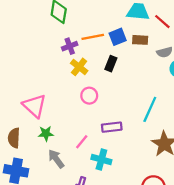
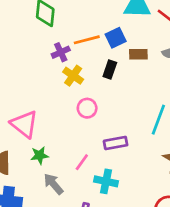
brown rectangle: (140, 40) -> (138, 54), moved

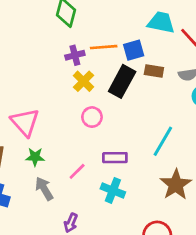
black rectangle: (110, 69) -> (122, 81), size x1.6
cyan cross: (106, 181) -> (113, 190), moved

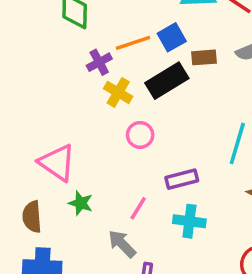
black rectangle: (122, 81) -> (167, 81), turned 44
green star: (35, 157) -> (81, 203), turned 30
gray arrow: (44, 189) -> (122, 244), moved

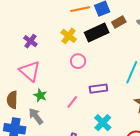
brown rectangle: (204, 57) -> (119, 22), turned -32
purple cross: (99, 62) -> (30, 41), moved, turned -32
cyan cross: (189, 221) -> (103, 123), moved, turned 30
gray arrow: (122, 244) -> (36, 116), moved

